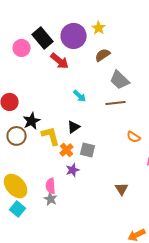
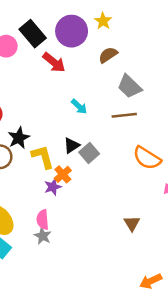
orange semicircle: (134, 137) -> (147, 158), size x1.6
gray square: (88, 150) -> (89, 153), moved, turned 35
purple star: (73, 170) -> (53, 187), moved

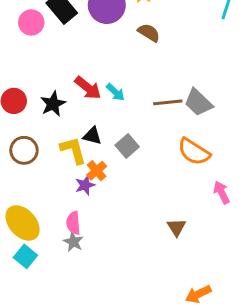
brown semicircle: (108, 55) -> (149, 33), turned 66
red arrow: (54, 63) -> (88, 88), moved
gray trapezoid: (129, 86) -> (198, 102), moved
black star: (19, 138) -> (53, 104), moved
black triangle: (72, 145) -> (92, 136), moved, turned 48

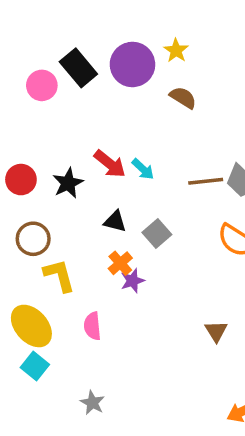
yellow L-shape: (73, 150) -> (59, 275), moved
purple star: (85, 185) -> (132, 281), moved
gray star: (73, 242) -> (92, 403), moved

